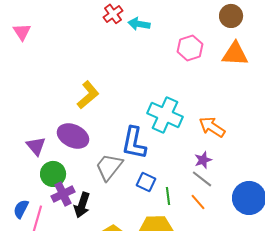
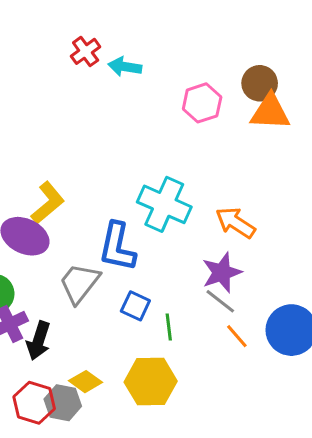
brown circle: (231, 16) -> (260, 83), moved
yellow L-shape: (88, 95) -> (48, 203), moved
purple star: (203, 160) -> (222, 273), size x1.5
orange line: (198, 202) -> (237, 336), moved

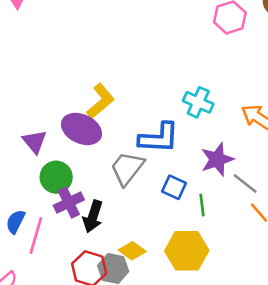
cyan cross: (164, 204) -> (198, 102), size x0.7
blue L-shape: (117, 247) -> (159, 138), turned -99
purple star: (222, 273) -> (217, 159), moved

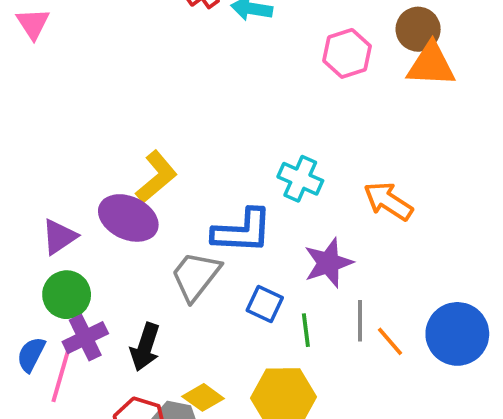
purple triangle: (35, 142) -> (59, 237), turned 36
green circle: (56, 177) -> (67, 295), moved
gray line: (245, 184) -> (360, 321), moved, turned 52
purple cross: (69, 203) -> (85, 338), moved

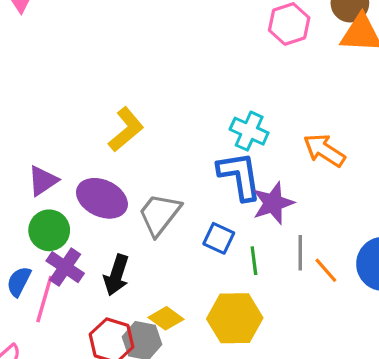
purple ellipse: (128, 218) -> (102, 198), moved
blue L-shape: (242, 231) -> (240, 176), moved, turned -102
purple cross: (85, 338) -> (65, 267), turned -30

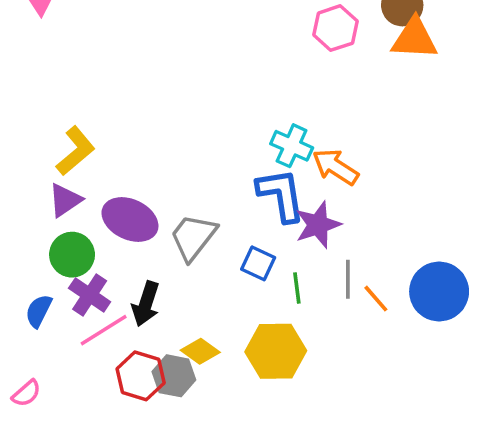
yellow L-shape: (126, 130) -> (76, 151), moved
orange arrow: (324, 150) -> (335, 167), moved
pink line: (44, 299) -> (104, 330), moved, turned 42

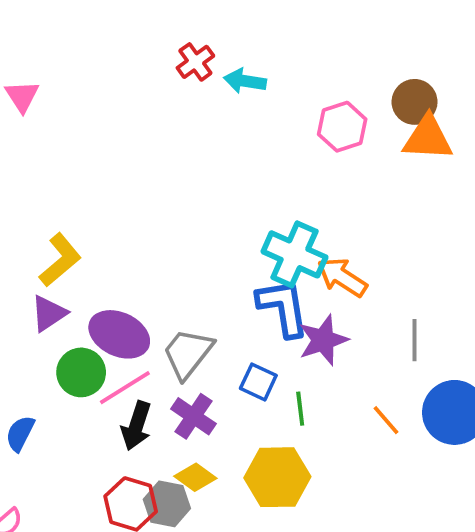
cyan cross: (292, 146) -> (294, 254), size x1.4
green circle: (72, 255) -> (81, 372), moved
gray line: (348, 279) -> (415, 340), moved
purple cross: (90, 295) -> (194, 416), moved
pink line: (104, 330) -> (125, 388), moved

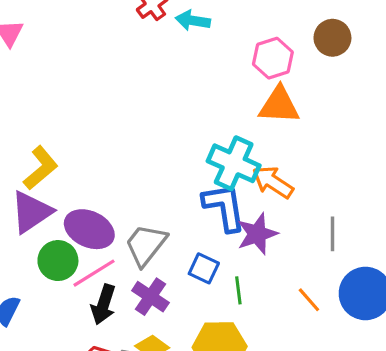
orange triangle: (428, 138) -> (279, 105), moved
purple triangle: (49, 313) -> (31, 212), size x1.4

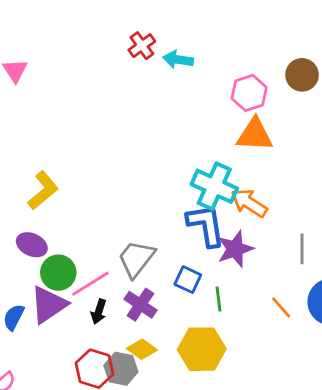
purple triangle: (31, 212) -> (49, 305), moved
purple ellipse: (89, 229) -> (32, 245), moved, size x0.7
black arrow: (103, 304) -> (99, 312), size x0.7

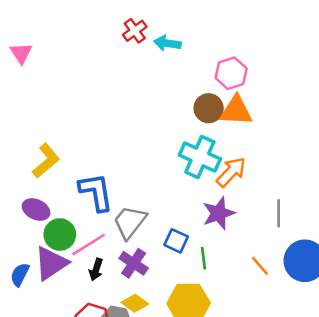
brown circle: (302, 75) -> (209, 108), moved
orange arrow: (249, 203) -> (231, 172), turned 100
blue L-shape: (206, 225) -> (96, 192), moved

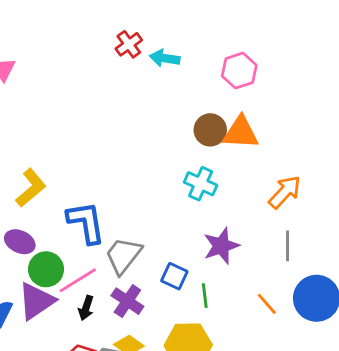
pink hexagon: (231, 73) -> (239, 71), moved
cyan cross: (200, 157) -> (201, 184), size x0.7
orange arrow: (231, 172) -> (285, 192), moved

